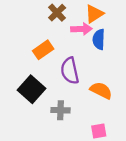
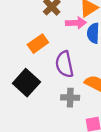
gray cross: (61, 110) -> (70, 98), moved

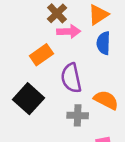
pink arrow: (76, 23) -> (69, 31), moved

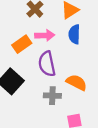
pink arrow: (69, 31) -> (45, 35), moved

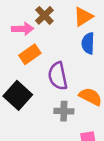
pink arrow: (45, 35) -> (23, 29), moved

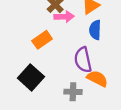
pink arrow: (23, 29) -> (64, 17), moved
purple semicircle: (58, 76) -> (83, 60), moved

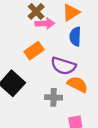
orange rectangle: (42, 40) -> (34, 51), moved
purple semicircle: (83, 60) -> (63, 66), turned -60

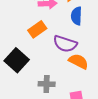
gray cross: (54, 97) -> (47, 84), moved

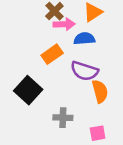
blue semicircle: (76, 16) -> (84, 39), moved, turned 84
orange semicircle: (79, 61) -> (100, 91), turned 48

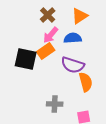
pink arrow: (64, 24) -> (51, 35), moved, turned 132
black square: (28, 90) -> (26, 59), moved, turned -30

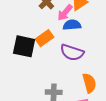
pink arrow: (51, 35) -> (65, 13), moved
orange semicircle: (86, 82) -> (89, 83), moved

